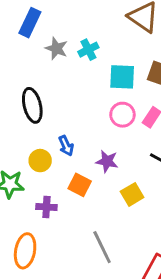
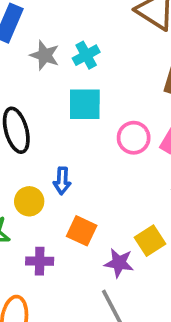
cyan square: (122, 77) -> (85, 104), moved
blue arrow: (66, 146) -> (62, 181), turned 30
purple star: (107, 161) -> (119, 263), moved

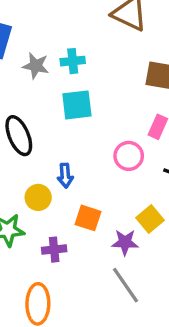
cyan cross: (86, 55) -> (73, 61), turned 30
pink circle: (134, 138) -> (129, 156), moved

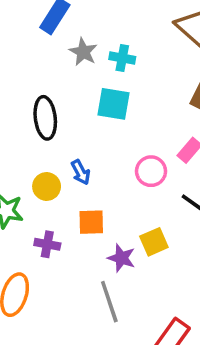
blue arrow: (65, 176) -> (81, 172), turned -40
orange square: (88, 218) -> (91, 222), turned -36

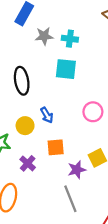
gray star: (83, 52) -> (44, 36), turned -30
purple cross: (47, 244) -> (28, 163), turned 35
purple star: (121, 258) -> (77, 170), turned -30

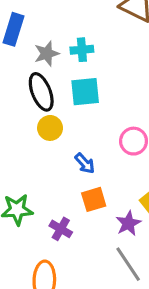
black ellipse: (22, 81) -> (41, 92), moved
blue arrow: (47, 115) -> (85, 163), moved
yellow circle: (25, 126) -> (50, 128), moved

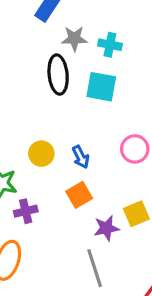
yellow circle: (50, 128) -> (41, 154), moved
orange square: (94, 199) -> (79, 195), turned -30
purple cross: (61, 229) -> (26, 211), moved, turned 30

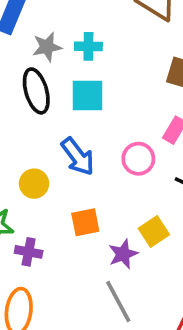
blue arrow: (81, 157) -> (78, 157), moved, size x1.5
orange square: (79, 195) -> (85, 222), turned 30
purple cross: (26, 211) -> (29, 252), turned 35

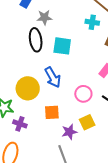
cyan cross: (88, 46) -> (92, 22), moved
pink circle: (138, 159) -> (83, 94), moved
yellow circle: (34, 184) -> (28, 88), size x1.5

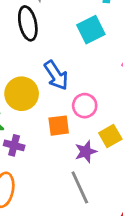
cyan square: (62, 46) -> (91, 30), moved, turned -30
pink circle: (83, 94) -> (85, 106), moved

